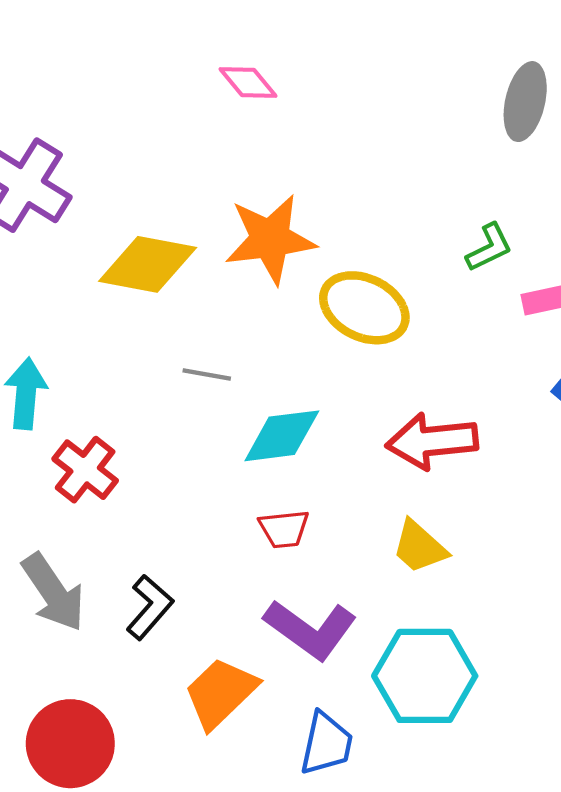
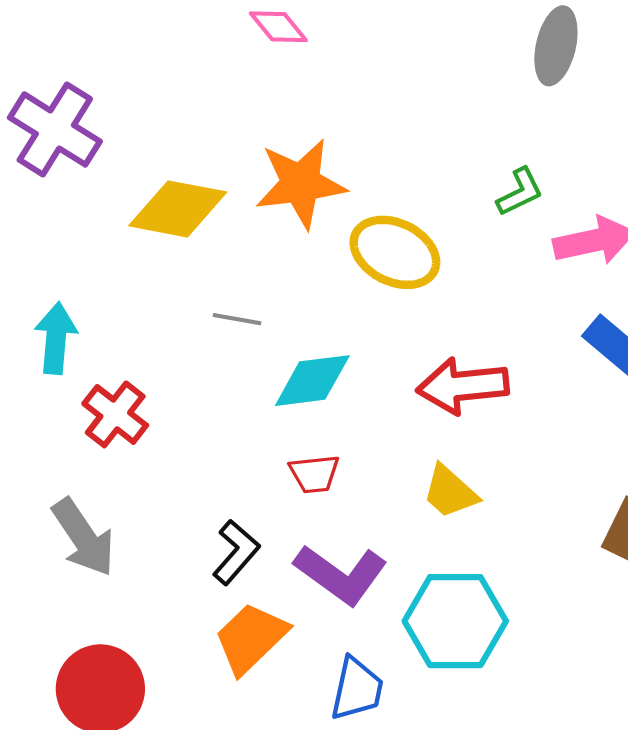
black L-shape: (150, 607) -> (236, 552), moved

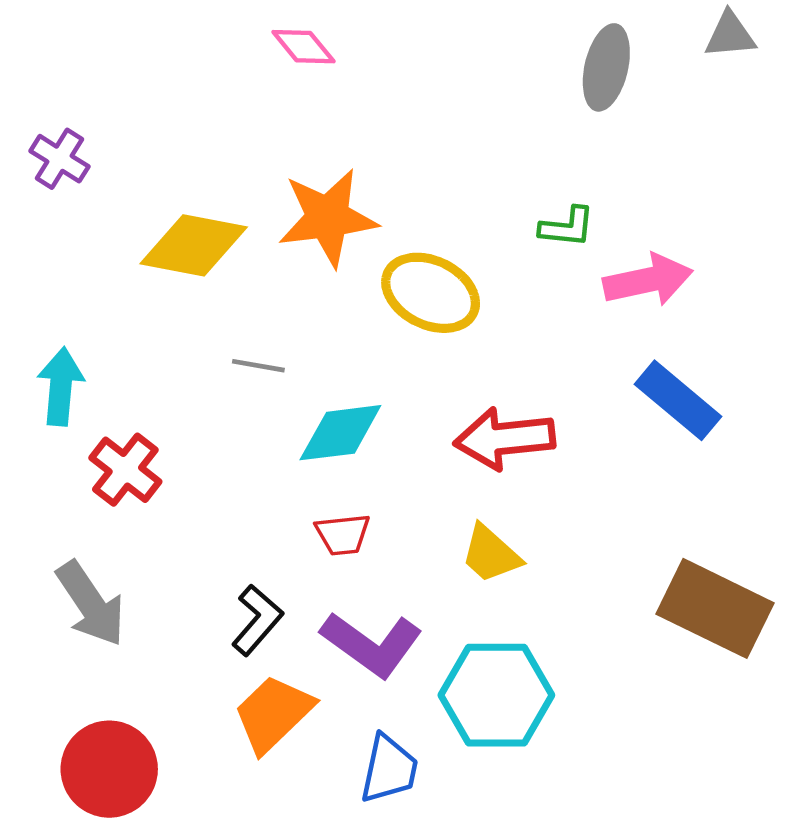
purple cross: (55, 129) -> (60, 159), size x0.6
green L-shape: (520, 192) -> (567, 227), turned 32

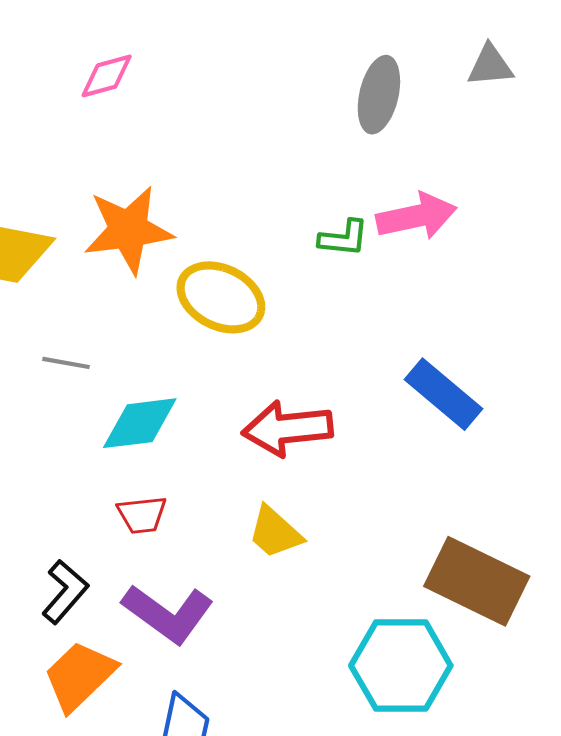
pink diamond: (303, 47) -> (107, 76), turned -66
pink arrow: (648, 280) -> (416, 216), moved
cyan hexagon: (496, 695) -> (401, 666), moved

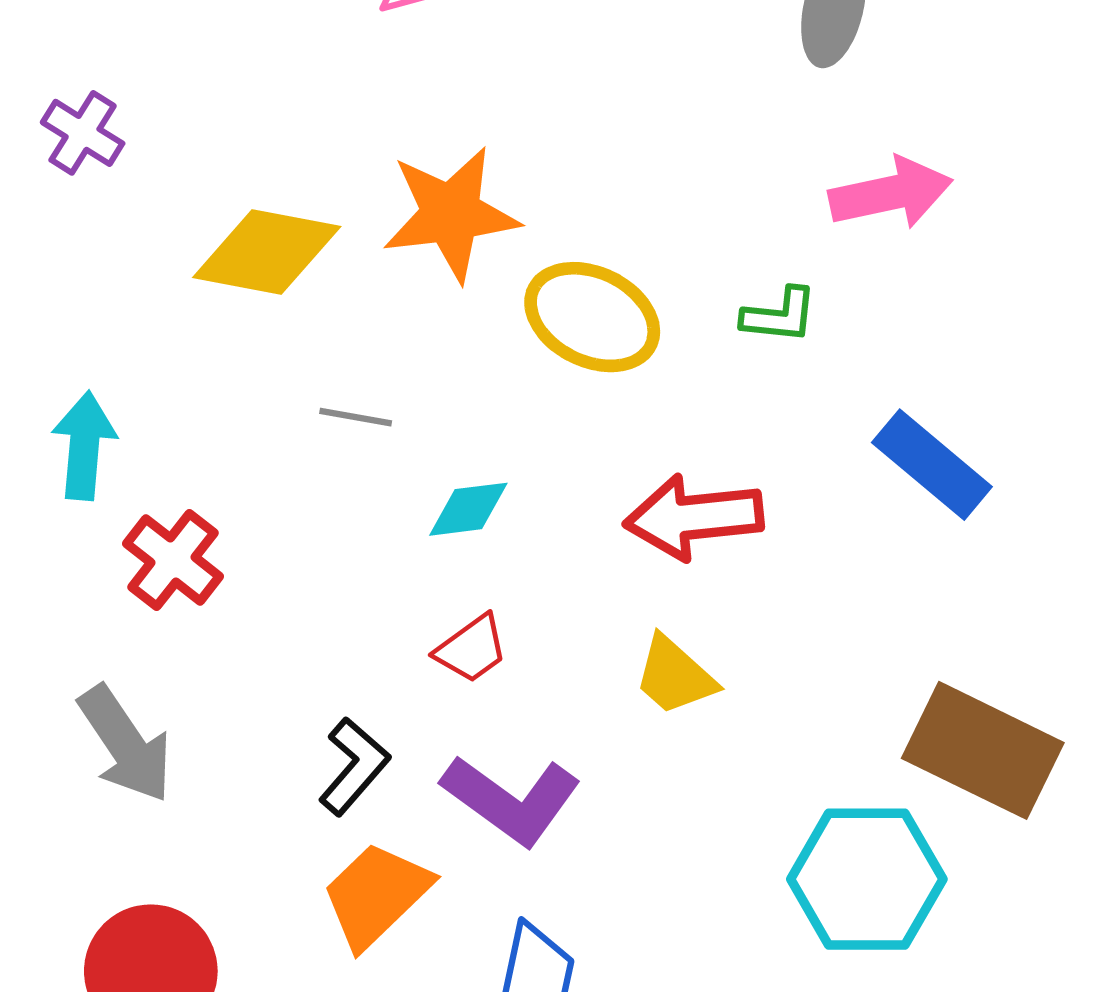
green L-shape: (344, 238) -> (780, 315), moved
cyan diamond: (140, 423) -> (468, 509), size x0.7
red trapezoid: (142, 515) -> (472, 649), turned -30

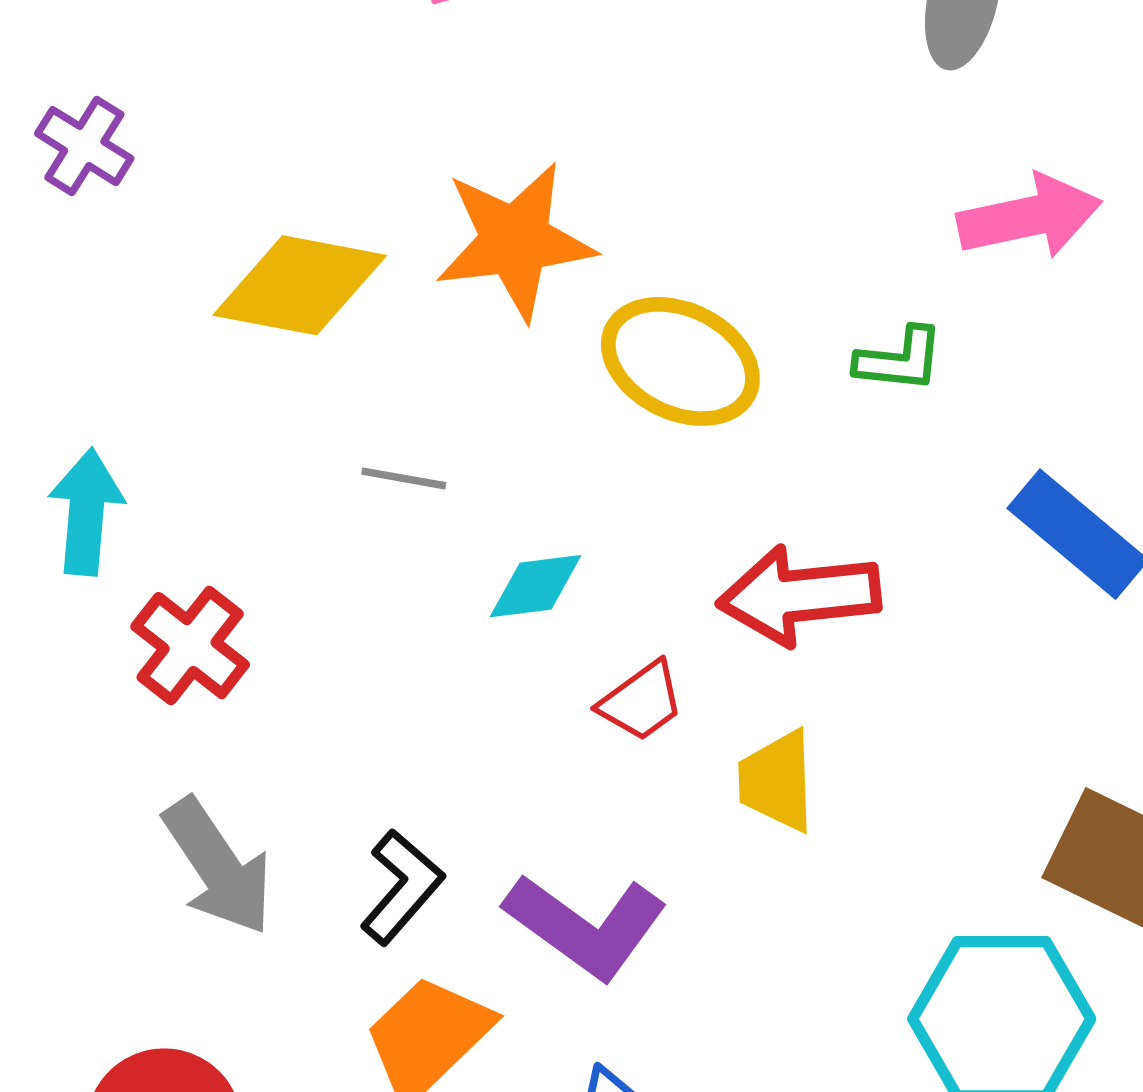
red trapezoid: (472, 649) -> (641, 701), moved
yellow trapezoid: (675, 676) -> (777, 781), turned 46
gray arrow: (125, 744) -> (218, 867), moved

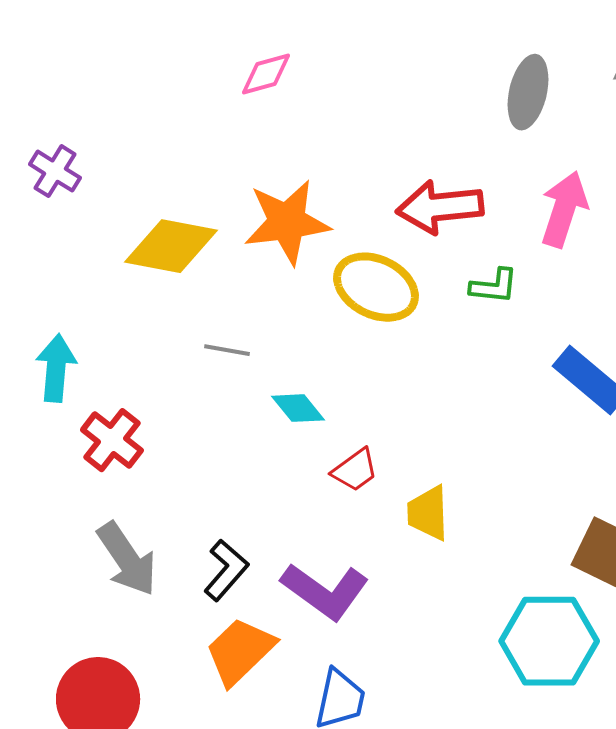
pink arrow: (1029, 217) -> (564, 209), turned -60
cyan diamond: (536, 586) -> (298, 408), turned 58
red arrow: (799, 595) -> (440, 207), moved

